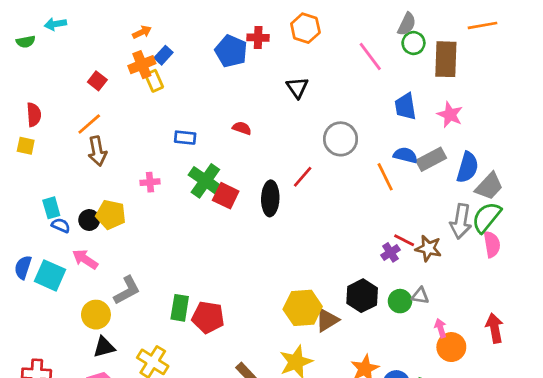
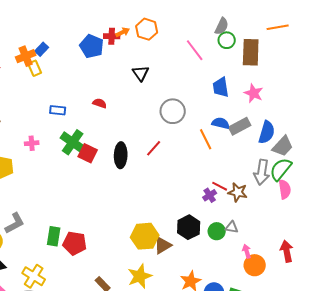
orange arrow: (142, 32) -> (123, 32), moved
red line: (303, 177) -> (154, 148), moved

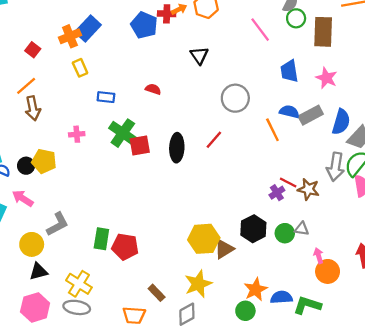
blue rectangle: (42, 49) -> (88, 28), size x1.6
yellow rectangle: (35, 68) -> (80, 68), moved
red square: (88, 153) -> (140, 145), turned -36

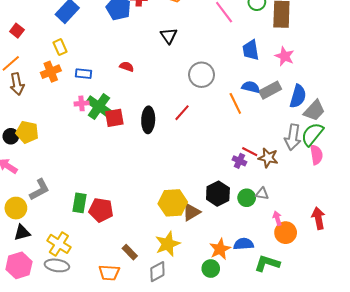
orange cross: (70, 36) -> (51, 72), moved
pink cross: (77, 134) -> (82, 103), moved
purple cross: (277, 193) -> (239, 161), turned -32
blue semicircle: (281, 297) -> (244, 244), moved

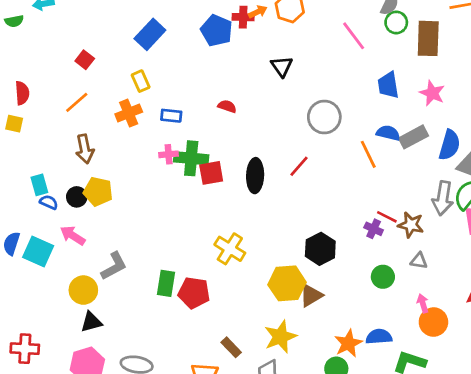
brown arrow: (17, 84) -> (85, 149), moved
green cross: (99, 107) -> (191, 158), turned -30
black hexagon: (218, 194) -> (320, 249), moved
gray triangle: (262, 194) -> (419, 261), moved
yellow cross: (59, 244) -> (230, 249), moved

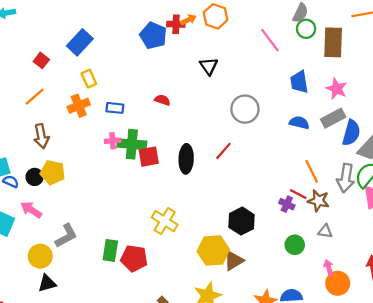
blue rectangle: (150, 34) -> (80, 42), moved
gray rectangle: (414, 137) -> (333, 118), moved
orange line: (368, 154) -> (312, 171), moved

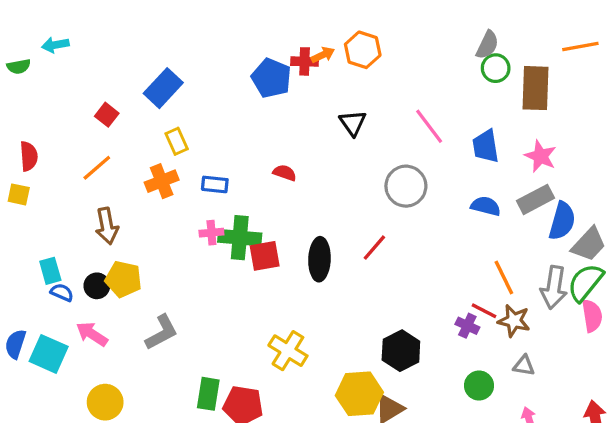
pink line: (270, 40) -> (429, 126), moved
gray L-shape: (66, 236) -> (162, 332), moved

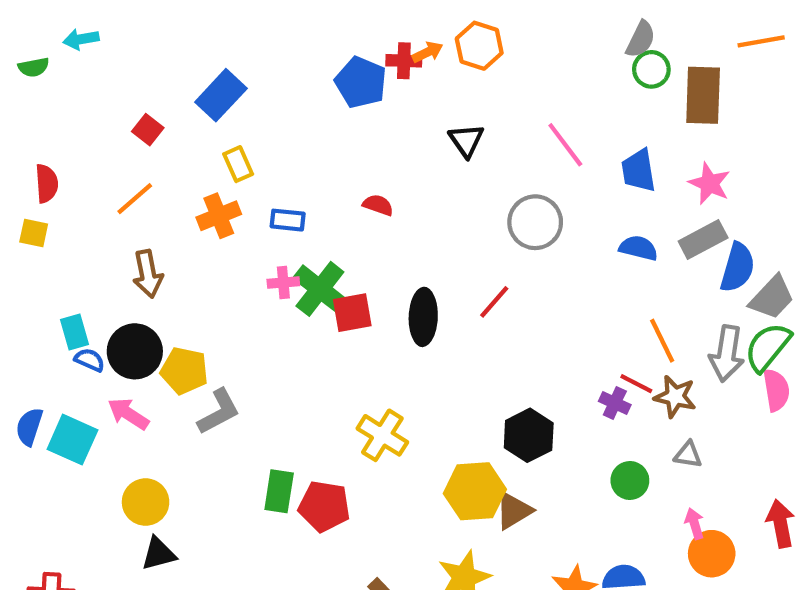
green cross: (240, 238) -> (320, 289), turned 33
yellow pentagon: (123, 279) -> (184, 371), moved
black circle: (97, 286) -> (135, 351), size x1.6

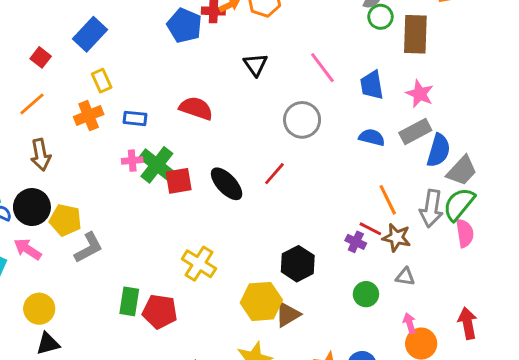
red semicircle: (378, 205) -> (196, 108), size x1.6
black ellipse: (423, 317) -> (227, 184), turned -45

